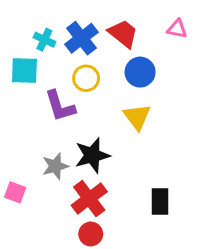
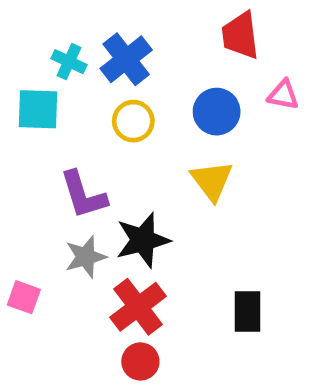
pink triangle: (177, 29) -> (283, 95), moved
red trapezoid: (123, 34) -> (240, 35), moved, turned -136
purple L-shape: (60, 106) -> (83, 195), moved

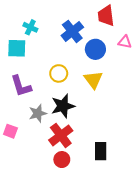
blue cross: (126, 59) -> (72, 31), moved
yellow circle: (133, 121) -> (59, 73), moved
purple L-shape: (83, 195) -> (21, 86), moved
black rectangle: (248, 312) -> (101, 151), moved

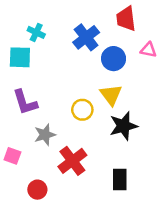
yellow circle: (59, 73) -> (82, 110), moved
black star: (63, 106) -> (123, 126), moved
red circle: (62, 160) -> (37, 190), moved

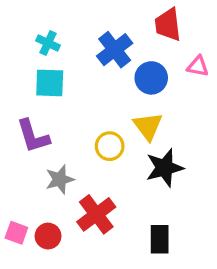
cyan square: (20, 57) -> (50, 83), moved
pink square: (12, 156) -> (16, 233), moved
red circle: (37, 190) -> (48, 236), moved

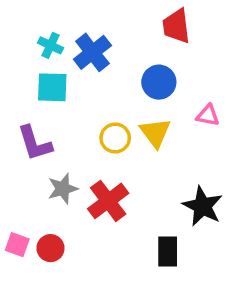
blue cross: (115, 50) -> (92, 52), moved
pink triangle: (198, 66) -> (208, 115), moved
yellow circle: (110, 146) -> (115, 138), moved
black star: (165, 168) -> (203, 206), moved, turned -30
red cross: (96, 214) -> (108, 201), moved

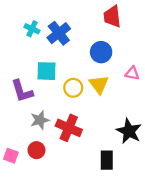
cyan square: (52, 87) -> (47, 71), moved
red cross: (108, 201) -> (69, 128), turned -30
red circle: (50, 248) -> (36, 150), moved

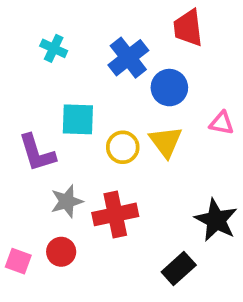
blue cross: (59, 33) -> (128, 58), moved
red cross: (69, 128) -> (115, 214), turned -35
black rectangle: (107, 160) -> (179, 269), turned 48

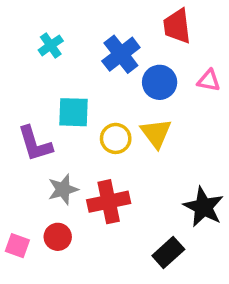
cyan cross: (54, 48) -> (51, 45), turned 30
pink triangle: (222, 123) -> (209, 81), moved

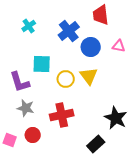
gray star: (63, 189) -> (26, 108), moved, turned 30

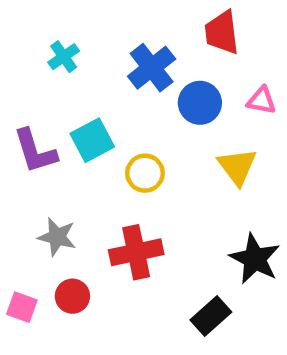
cyan square: (42, 64) -> (92, 140), turned -30
yellow triangle: (89, 76) -> (237, 167), moved
purple L-shape: (20, 82) -> (35, 151), moved

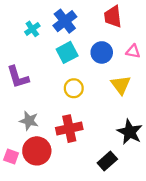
blue cross: (152, 68) -> (65, 21), moved
cyan square: (92, 140) -> (67, 52), moved
red circle: (72, 296) -> (37, 151), size x1.6

